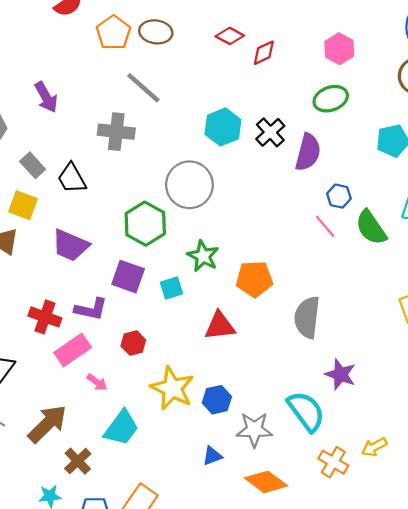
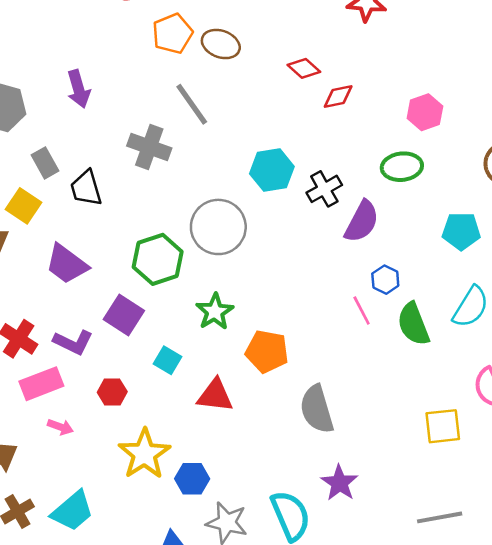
cyan square: (172, 288) -> (168, 360), moved, turned 35
gray semicircle: (307, 317) -> (317, 409), turned -36
pink arrow: (97, 382) -> (60, 427), turned -30
cyan trapezoid: (121, 428) -> (73, 511), moved

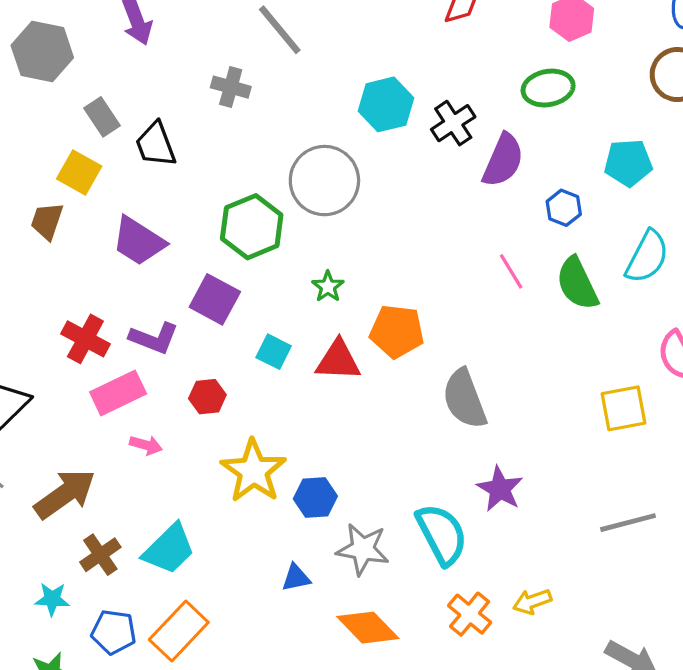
gray cross: (149, 147) -> (231, 87), size x0.7
blue hexagon: (385, 280) -> (564, 208), moved
green star: (215, 312) -> (328, 287), size x0.7
red triangle: (215, 395) -> (338, 360), moved

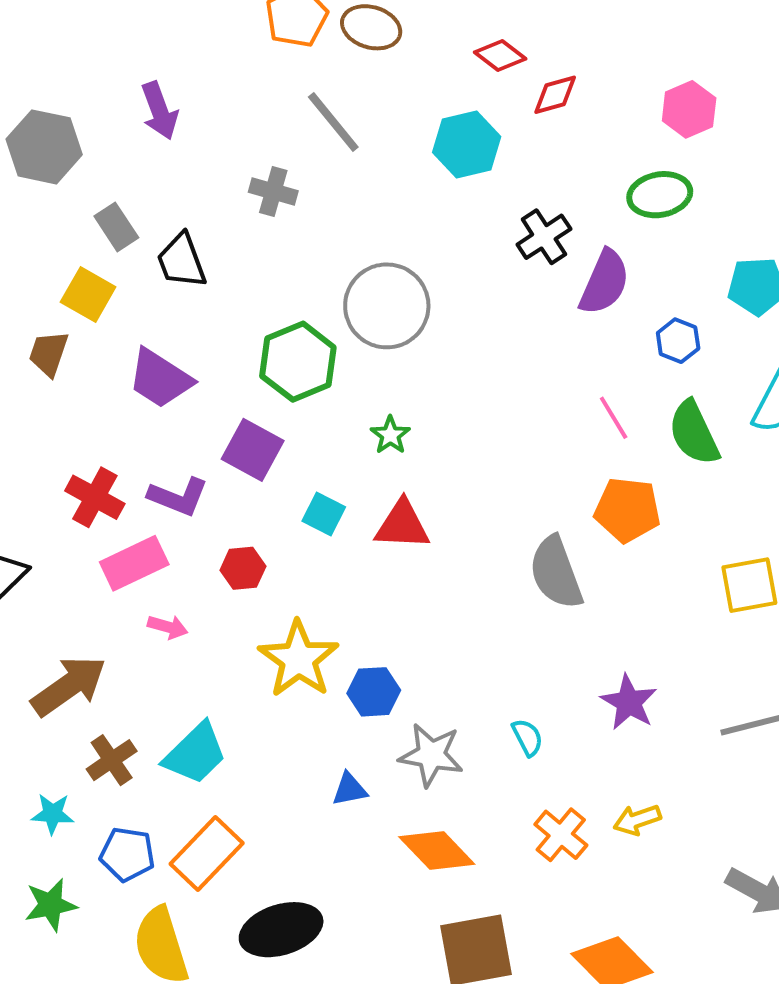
cyan hexagon: (386, 104) -> (467, 145), moved
orange pentagon: (397, 331) -> (627, 510), moved
purple star: (500, 489) -> (629, 702), moved
cyan semicircle: (442, 534) -> (527, 737), size x0.5

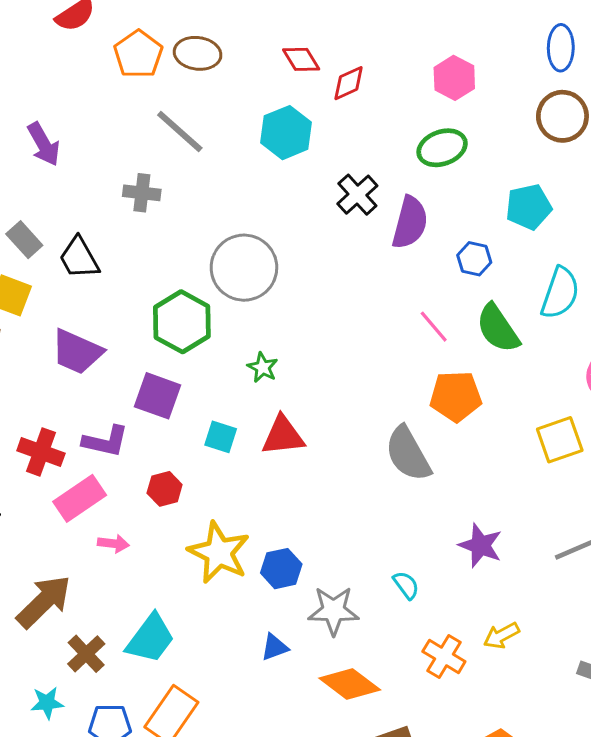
red diamond: (500, 55) -> (301, 59), turned 30

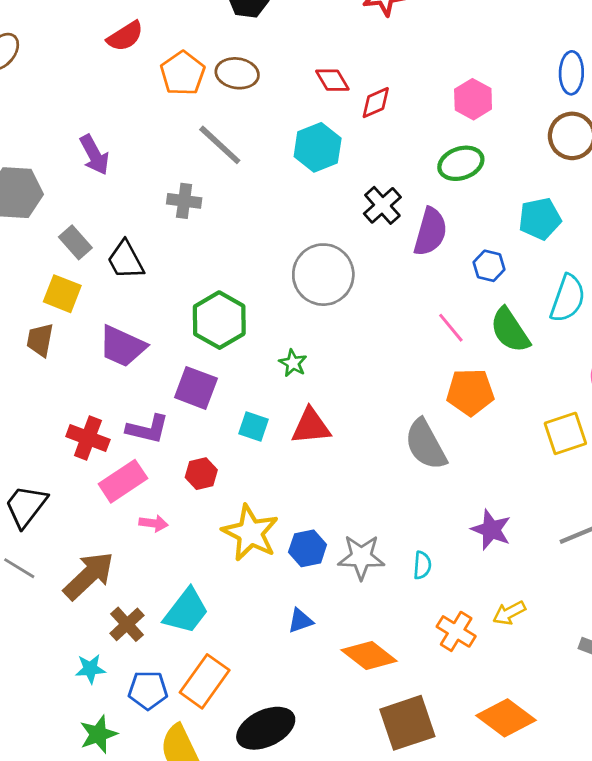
gray circle: (244, 268) -> (323, 275), moved
cyan semicircle: (406, 585) -> (422, 565), turned 40
gray star: (334, 611) -> (361, 557), moved

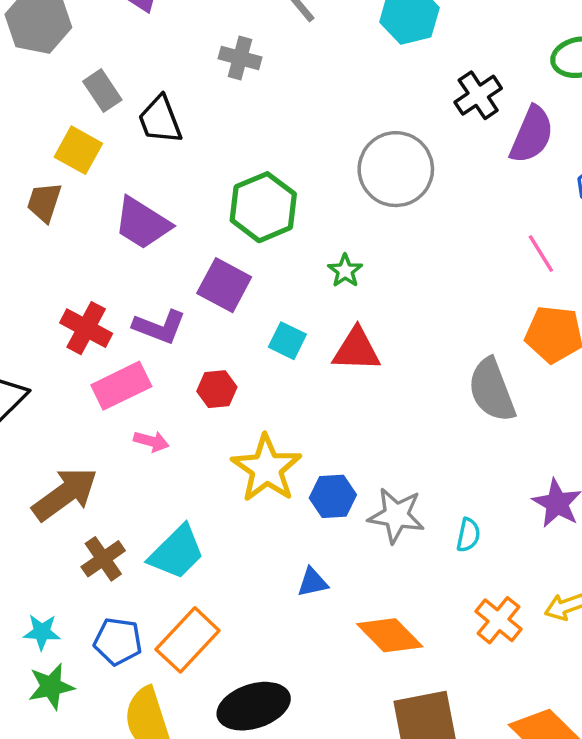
cyan star: (90, 669) -> (42, 632), moved

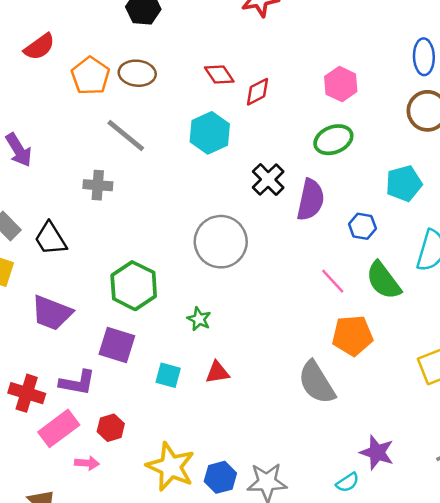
red triangle: (356, 350) -> (217, 372), size x0.7
red hexagon: (217, 389) -> (111, 428), moved
cyan semicircle: (468, 535) -> (348, 482), moved, turned 55

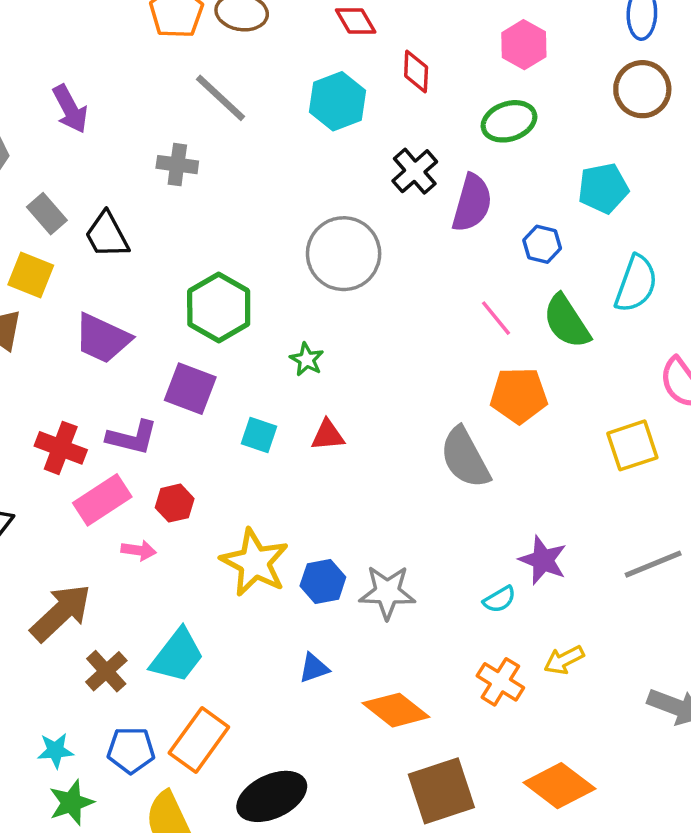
red diamond: (257, 92) -> (416, 71), moved, turned -64

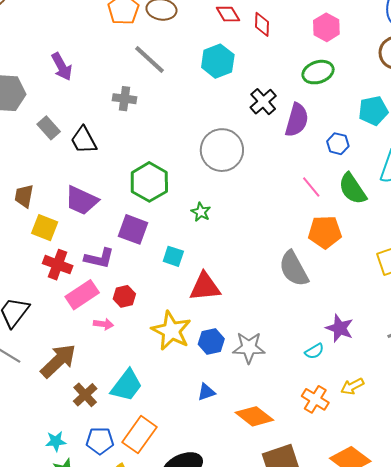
red diamond: (416, 71) -> (262, 24), moved
yellow square: (31, 275) -> (45, 228), moved
red triangle: (328, 435) -> (205, 287), moved, size x1.6

